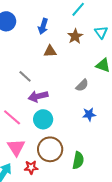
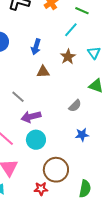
brown circle: (50, 149) -> (56, 170), moved
green semicircle: (78, 160) -> (85, 189), moved
red star: (31, 167) -> (41, 189), moved

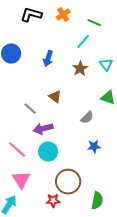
brown triangle: (43, 72) -> (55, 97), moved, turned 40

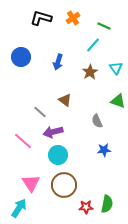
gray semicircle: (87, 118) -> (97, 121), turned 112
pink line: (17, 150) -> (23, 141), moved
brown circle: (68, 182) -> (64, 185), moved
red star: (53, 201) -> (86, 207), moved

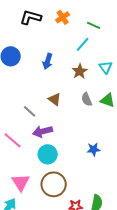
gray semicircle: (97, 121) -> (87, 99), moved

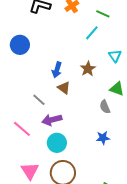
blue arrow: (48, 61) -> (57, 70), moved
brown star: (80, 71) -> (88, 69), moved
gray semicircle: (87, 99) -> (105, 107), moved

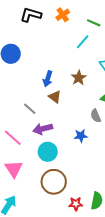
blue star: (103, 138) -> (81, 136), moved
pink triangle: (30, 171) -> (14, 169), moved

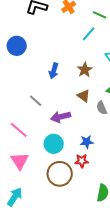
brown triangle: (55, 97) -> (84, 96), moved
purple arrow: (43, 129) -> (61, 117), moved
blue star: (81, 136) -> (87, 142), moved
red star: (76, 204) -> (82, 161), moved

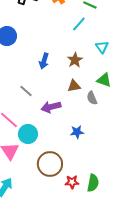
brown triangle: (84, 96) -> (74, 86), turned -48
cyan circle: (54, 144) -> (28, 134), moved
red star: (82, 161) -> (72, 182), moved

